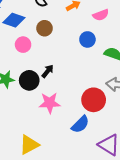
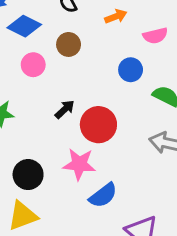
black circle: (29, 80) -> (28, 175), moved
red circle: (94, 100) -> (98, 125), moved
pink star: (50, 103) -> (79, 164), moved

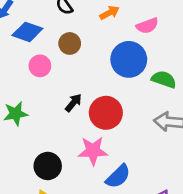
blue circle: (131, 70) -> (129, 59), size x1.6

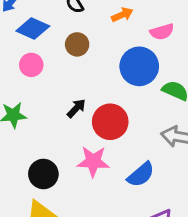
pink circle: (40, 66) -> (31, 65), moved
blue semicircle: (118, 176) -> (141, 175), moved

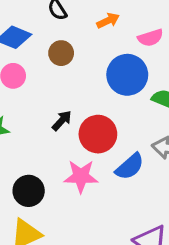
blue semicircle: (141, 175) -> (130, 167), moved

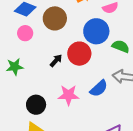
brown circle: (61, 53) -> (55, 18), size x1.5
red circle: (98, 134) -> (79, 54), moved

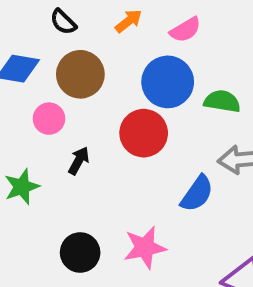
pink circle: (25, 33) -> (49, 119), moved
black arrow: (56, 61) -> (79, 161), moved
pink star: (68, 95) -> (145, 248), moved

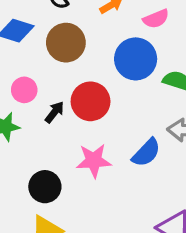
pink circle: (49, 119) -> (24, 90), moved
red circle: (144, 133) -> (91, 101), moved
pink star: (145, 248) -> (94, 161), moved

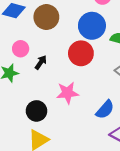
red circle: (91, 101) -> (81, 53), moved
blue semicircle: (146, 153) -> (105, 110), moved

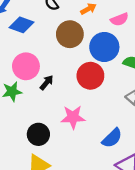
brown circle: (46, 17) -> (70, 34), moved
pink circle: (21, 49) -> (26, 66), size x1.5

